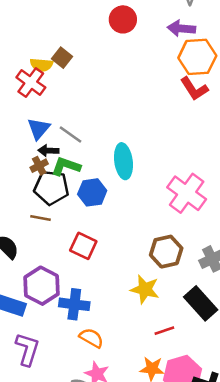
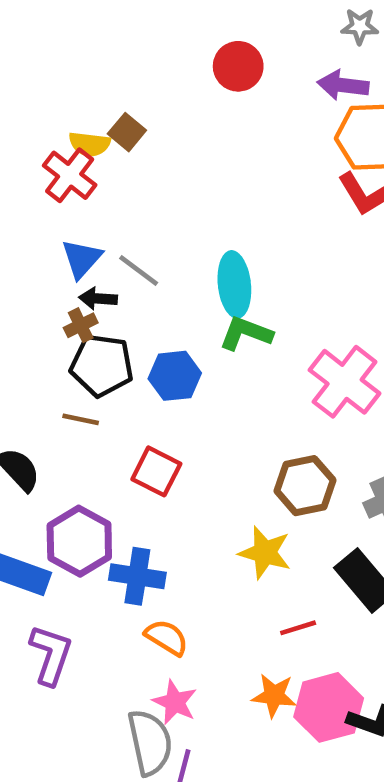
cyan ellipse: (123, 161) -> (234, 284), moved
green L-shape: (66, 166) -> (246, 333), moved

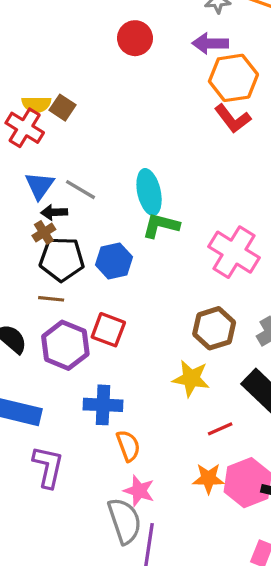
brown square: (127, 132) -> (63, 108), moved
purple hexagon: (79, 541) -> (65, 345), moved
orange semicircle: (167, 637) -> (128, 446), turned 44

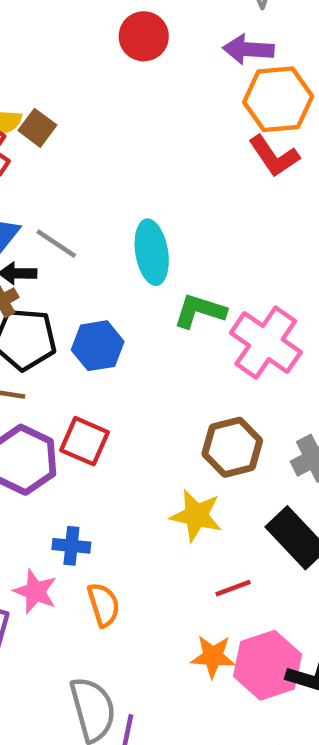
green L-shape: (161, 226) -> (200, 311), moved
blue cross: (103, 405) -> (71, 546), size x0.7
pink star: (139, 491) -> (35, 591), moved

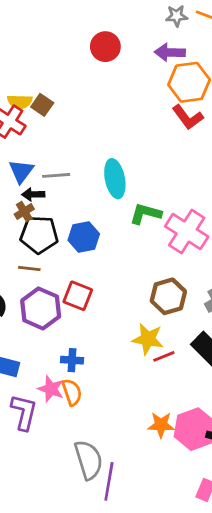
gray line: (56, 244) -> (56, 175), turned -36
red line: (233, 588) -> (164, 356), moved
orange semicircle: (104, 605) -> (72, 392), moved

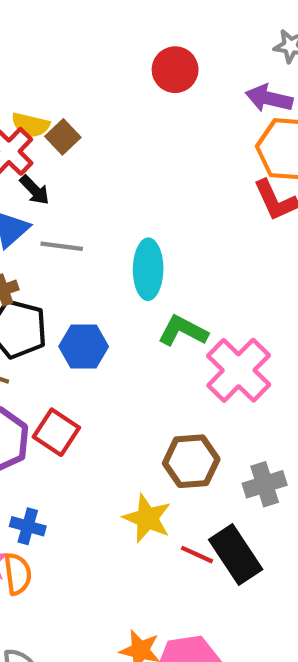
black arrow: (33, 194) -> (35, 190), moved, turned -145
red line: (164, 356) -> (197, 555), moved, turned 35

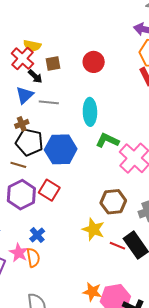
red circle: (175, 70) -> (94, 62), moved
brown square: (63, 137) -> (53, 64), moved, turned 35
blue hexagon: (84, 347) -> (61, 149), size x1.4
blue cross: (28, 526) -> (37, 235), turned 35

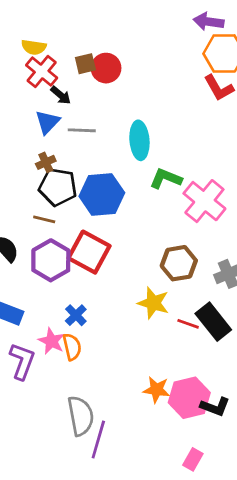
yellow semicircle: (32, 46) -> (34, 47), moved
red circle: (94, 62) -> (106, 68), moved
brown square: (53, 64) -> (85, 64), moved
red square: (49, 190) -> (89, 252), size x1.4

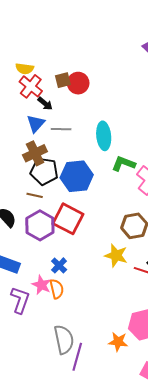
brown cross: (46, 162) -> (35, 153), size x1.6
orange star: (157, 390) -> (118, 342), moved

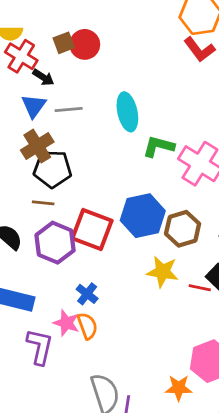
blue hexagon: (77, 176) -> (143, 216), moved

